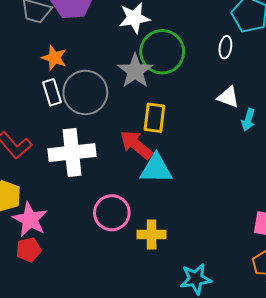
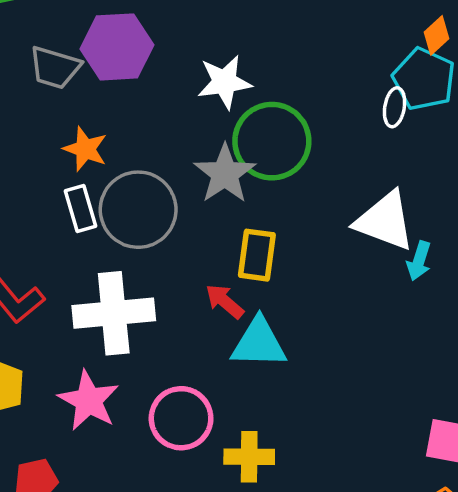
white ellipse: (225, 47) -> (395, 107), moved
white triangle: (228, 97) -> (385, 221), size x1.6
red arrow: (136, 145) -> (225, 301), size x0.7
pink star: (30, 219) -> (89, 401), moved

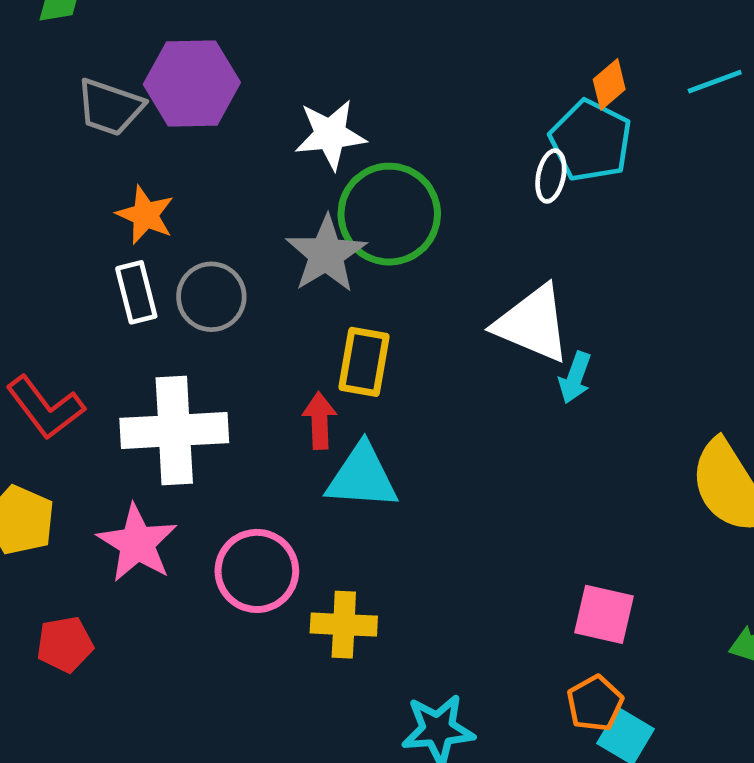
gray circle: (138, 210) -> (211, 297), size x0.7
red arrow: (225, 301) -> (320, 421), turned 45

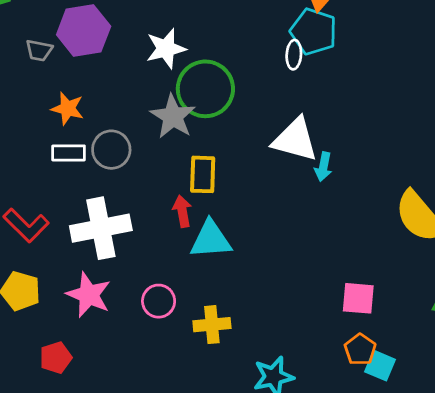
gray trapezoid: (110, 107) -> (39, 50), size x0.7
white rectangle: (136, 292) -> (68, 153), turned -68
pink circle: (257, 571) -> (159, 301), size x0.7

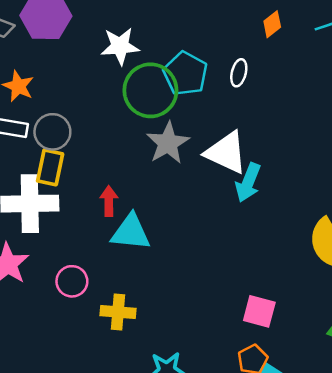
cyan pentagon: (314, 32) -> (185, 74), moved
gray star: (173, 116) -> (168, 143), moved
cyan arrow: (323, 167) -> (248, 182), size x1.4
yellow rectangle: (203, 174) -> (50, 167), moved

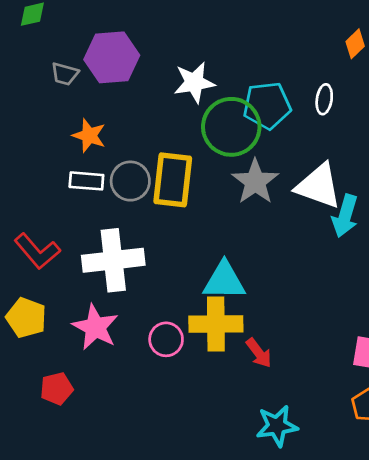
cyan pentagon: (185, 74) -> (267, 105), turned -30
yellow rectangle: (50, 167) -> (173, 180), moved, size x1.4
red arrow: (109, 201) -> (259, 353), moved, turned 148
yellow cross: (118, 312) -> (216, 324), moved, size x1.4

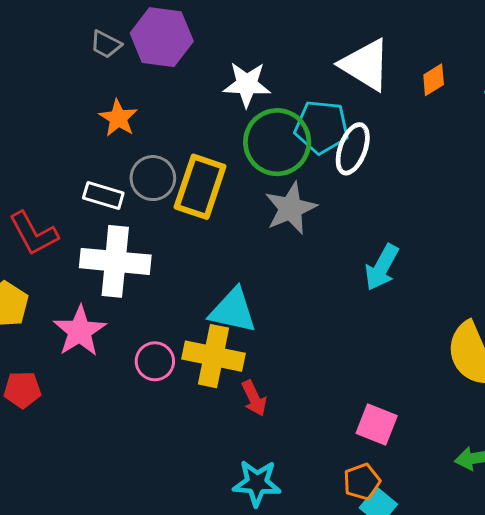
white ellipse: (324, 99) -> (353, 149), moved, size x1.5
white rectangle: (86, 181) -> (103, 196), moved
white triangle: (319, 186) -> (365, 65), moved

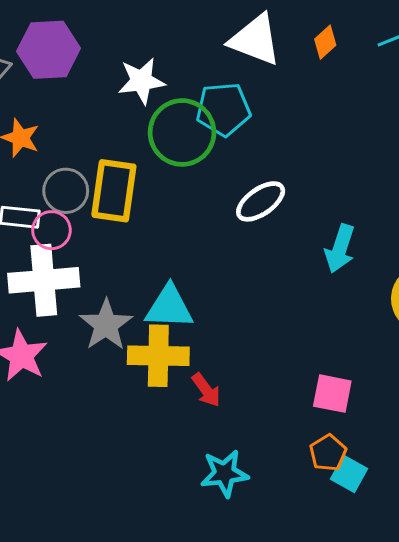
white ellipse: (353, 149) -> (261, 201), moved, turned 45
gray star: (291, 208) -> (106, 325), moved
cyan arrow: (382, 267) -> (340, 249), moved
pink circle: (155, 361) -> (51, 230), moved

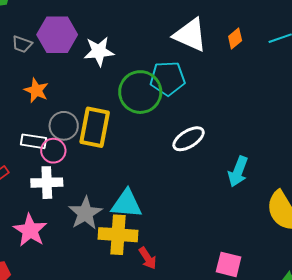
white star: (141, 81) -> (99, 51), moved
white cross: (44, 280) -> (47, 183), size x0.7

